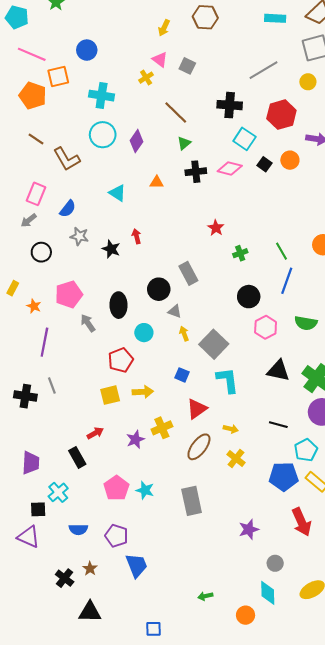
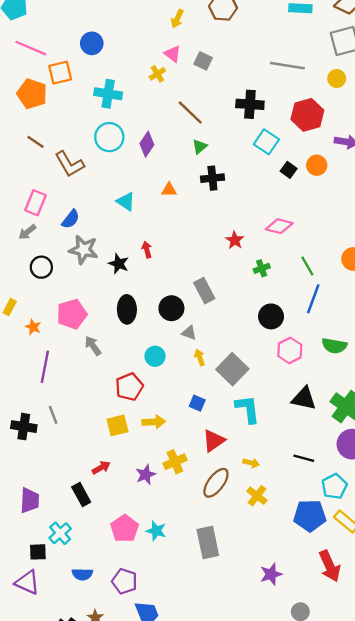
gray line: (263, 70) -> (287, 66), turned 40
pink diamond: (230, 169) -> (279, 226), moved
gray star: (79, 236) -> (84, 250), size x1.4
black ellipse: (119, 305) -> (127, 309), moved

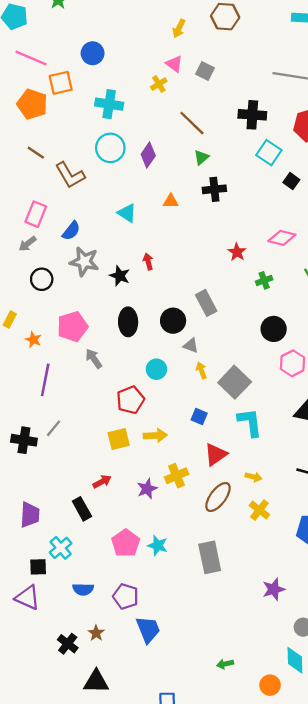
gray line: (53, 415) -> (54, 428), turned 60

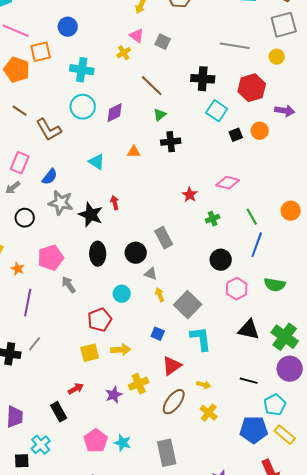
purple diamond: (148, 155) -> (115, 113), turned 30
black square: (291, 181) -> (236, 135), turned 32
black star: (120, 276) -> (91, 215), size x1.4

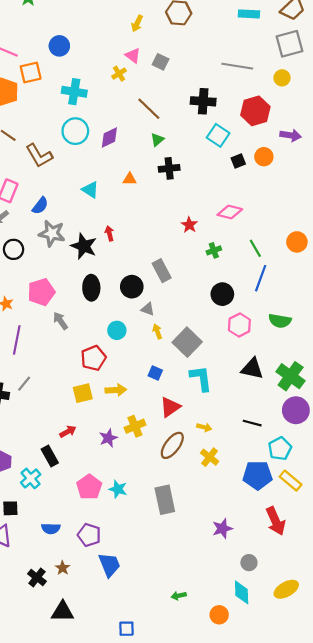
cyan cross: (41, 445) -> (31, 478), moved

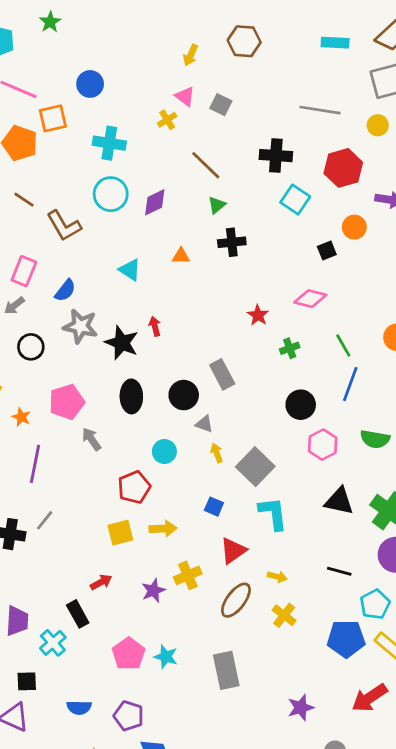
black square: (238, 161) -> (327, 251), moved
red arrow: (276, 521) -> (369, 698), turned 80

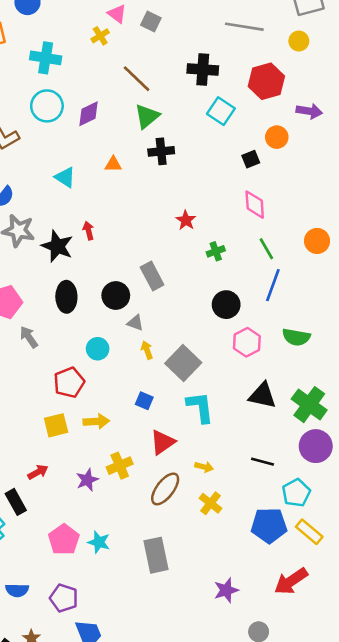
green triangle: (217, 205) -> (147, 116), size x1.5
pink diamond: (310, 299) -> (255, 205), moved, turned 72

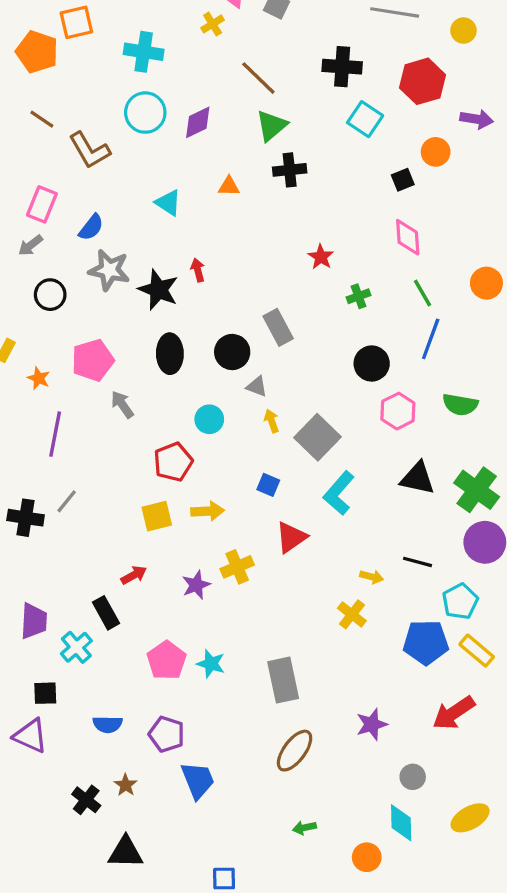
cyan L-shape: (200, 407) -> (339, 493), turned -132
yellow arrow: (204, 467) -> (372, 577), moved
brown ellipse: (165, 489) -> (295, 751), moved

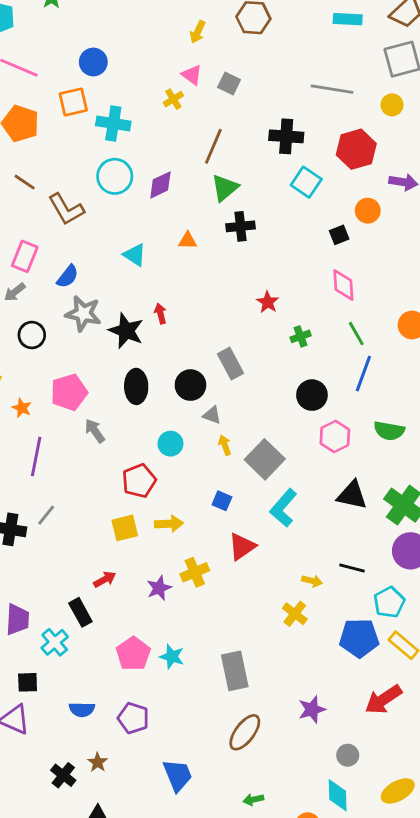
orange square: (76, 22) -> (73, 102), moved
brown line: (258, 78) -> (213, 146), turned 69
blue trapezoid: (198, 780) -> (178, 775), moved

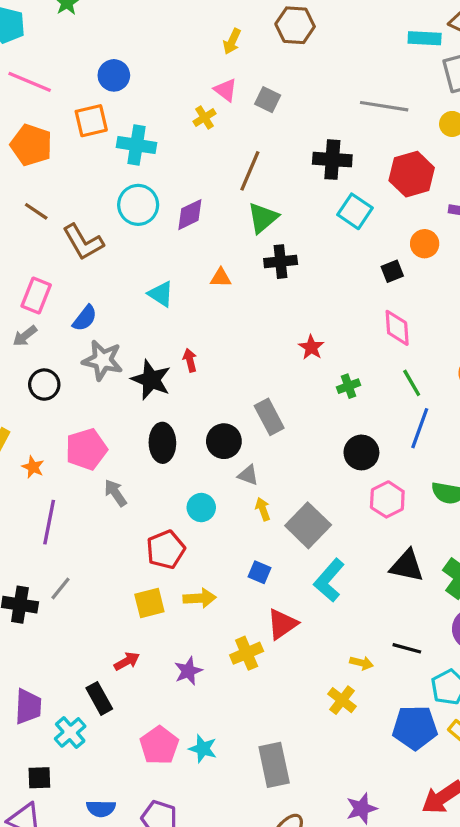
cyan rectangle: (348, 19) -> (425, 38), moved
yellow cross: (195, 572) -> (247, 653), moved

